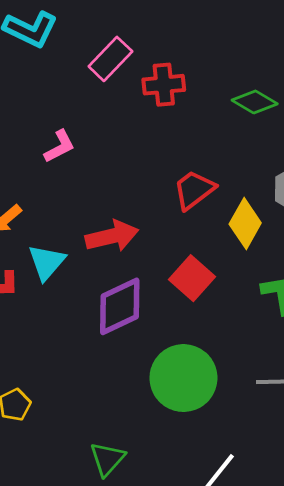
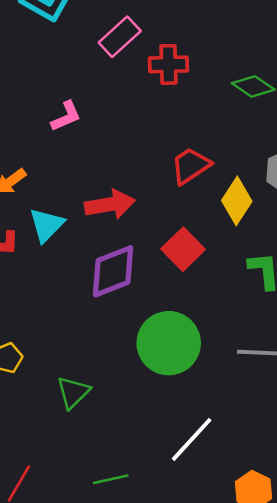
green triangle: (107, 459) -> (73, 392), moved

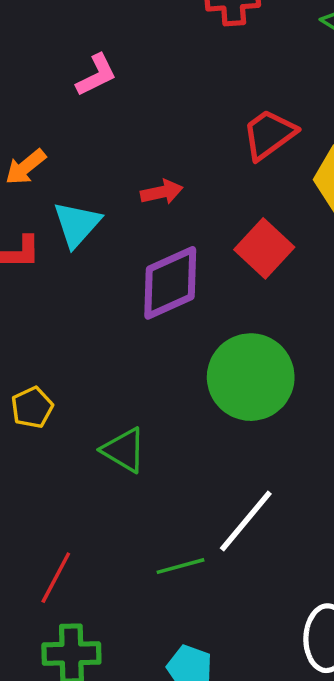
red arrow: (110, 204) -> (162, 192), size x0.6
green triangle: (73, 392) -> (124, 450), turned -42
white line: (192, 439) -> (246, 521), moved

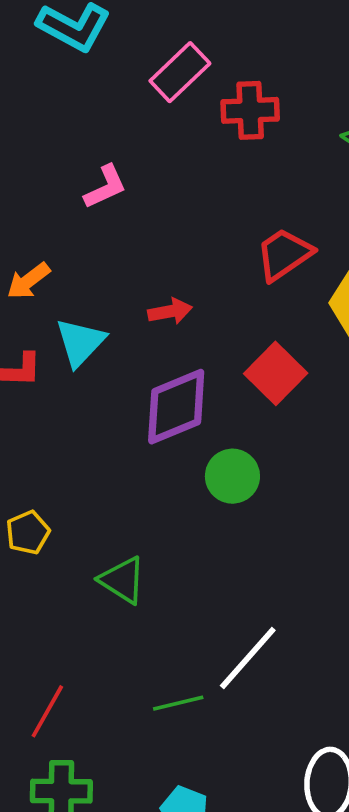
green circle: (251, 377) -> (232, 476), moved, size x0.6

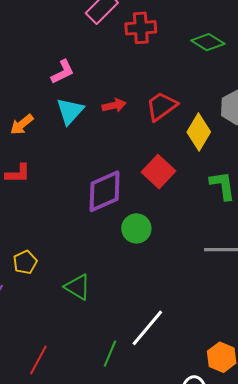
red arrow: (170, 311) -> (114, 105), moved
cyan triangle: (80, 342) -> (70, 111), moved
green line: (178, 703) -> (110, 354), turned -52

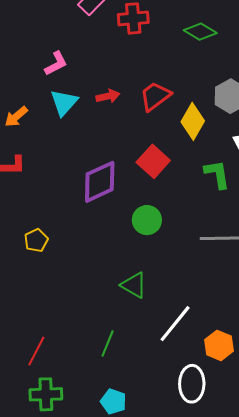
green circle: (136, 228) -> (147, 220), moved
yellow pentagon: (25, 262) -> (36, 240), moved
green triangle: (78, 287) -> (134, 285), moved
white line: (147, 328) -> (175, 324), moved

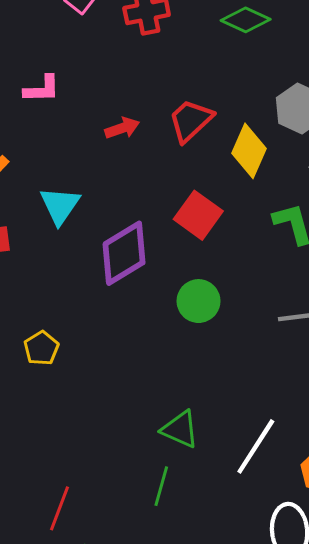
pink L-shape: (56, 64) -> (42, 89), turned 32
cyan triangle: (64, 103) -> (60, 205), moved
green triangle: (134, 285) -> (180, 429), moved

